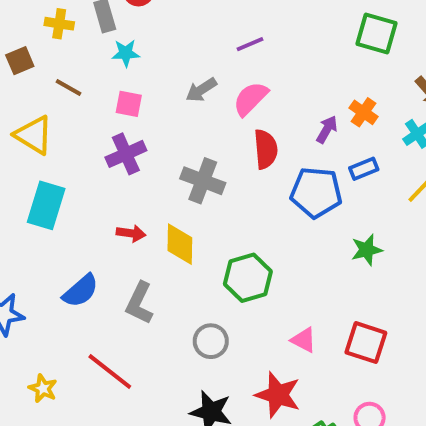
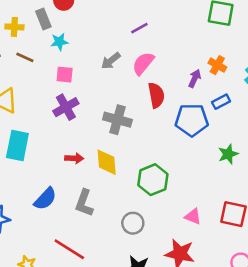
brown line: (69, 88) -> (25, 57), moved

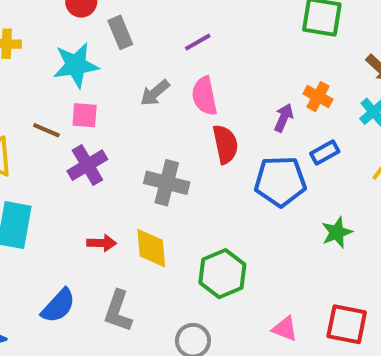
gray rectangle: (43, 19) -> (120, 32), moved
cyan star: (59, 42) -> (76, 65), size x1.6
brown line: (25, 57) -> (46, 130), moved
pink semicircle: (143, 63) -> (205, 96), turned -50

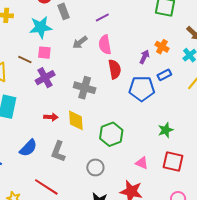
green star: (337, 232) -> (166, 130), moved

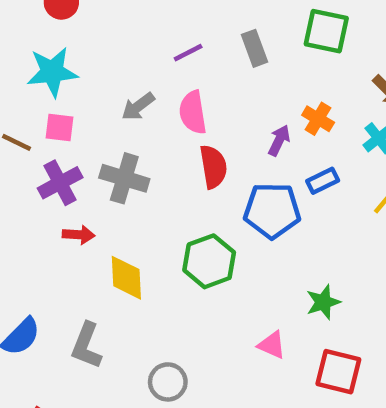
gray rectangle: (64, 11) -> (254, 48), moved
gray cross: (85, 88) -> (124, 178), moved
red arrow: (51, 117) -> (79, 235), moved
green hexagon: (111, 134) -> (209, 261), moved
pink triangle: (142, 163) -> (272, 345), moved

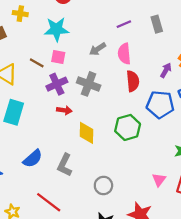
pink triangle: (272, 345) -> (159, 180), moved, turned 40

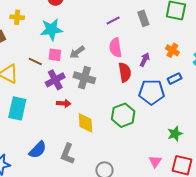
gray arrow: (98, 49) -> (77, 52), moved
purple arrow: (166, 70) -> (145, 60), moved

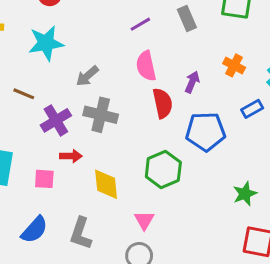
pink square: (55, 55) -> (44, 179), moved
blue rectangle: (175, 79) -> (252, 109), moved
pink triangle: (155, 161) -> (144, 220), moved

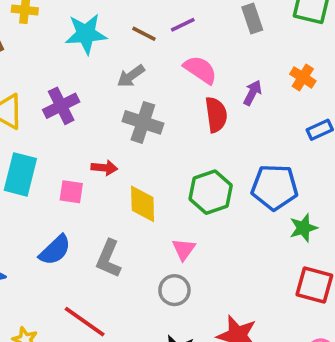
purple line: (140, 24) -> (183, 25), moved
pink semicircle: (146, 66) -> (200, 70), turned 132
brown line: (24, 94) -> (144, 34), moved
purple cross: (56, 120) -> (61, 106), moved
blue pentagon: (205, 131) -> (275, 187), moved

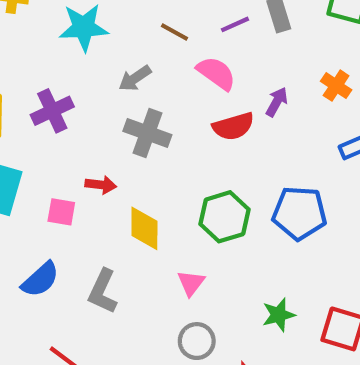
purple line: (183, 25) -> (235, 24), moved
brown line: (144, 34) -> (175, 32), moved
red semicircle: (216, 115) -> (233, 126), turned 80
green star: (303, 228) -> (279, 315), moved
gray circle: (174, 290) -> (197, 341), moved

